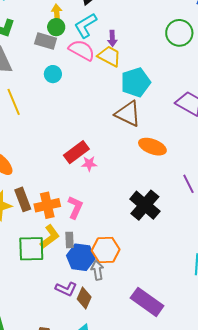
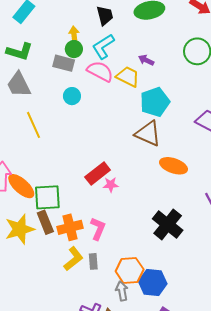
purple arrow: (112, 38) -> (146, 60), moved, turned 119
green square: (31, 249) -> (47, 197), moved
blue hexagon: (81, 257) -> (153, 282), moved

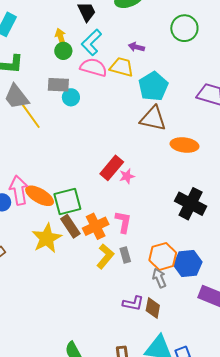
gray rectangle: (64, 63) -> (58, 85), moved
yellow line: (33, 125) -> (31, 116), moved

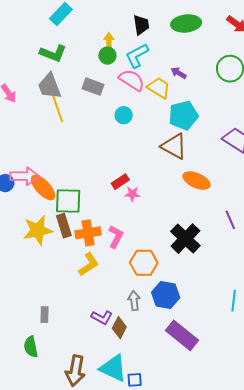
cyan circle: (71, 97) -> (124, 115), moved
red rectangle: (112, 168) -> (120, 182), size x0.7
pink arrow: (19, 190) -> (25, 176), turned 84
gray rectangle: (125, 255) -> (44, 315), moved
orange hexagon: (163, 256) -> (144, 263), moved

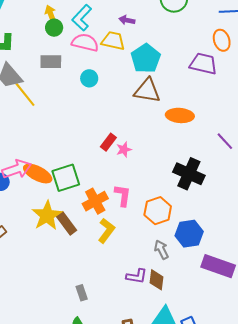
brown rectangle: (64, 226) -> (67, 223), moved

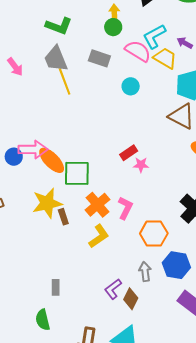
cyan L-shape: (82, 18) -> (154, 36), moved
orange cross: (95, 201) -> (97, 205), turned -30
brown rectangle: (67, 223) -> (63, 217), size x0.7
purple L-shape: (137, 276) -> (113, 289), turned 115

